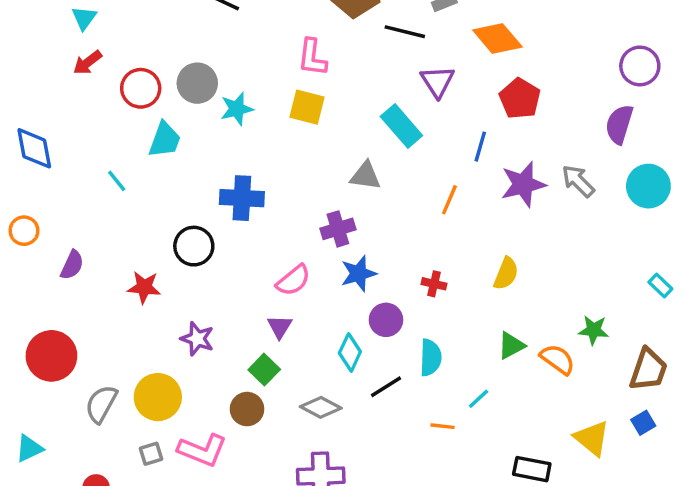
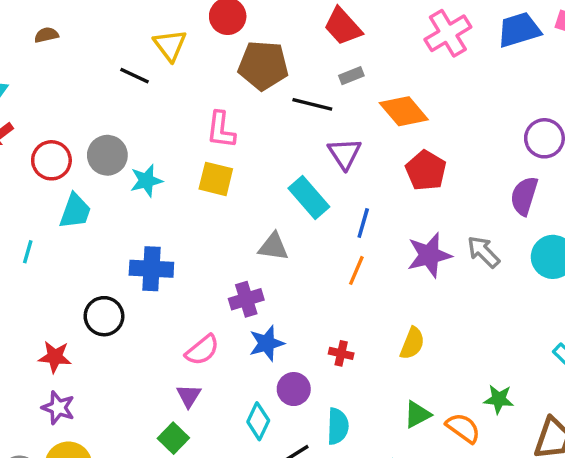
blue line: (480, 147) -> (363, 223), moved
cyan line: (117, 181) -> (28, 252), turned 55
purple star: (197, 339) -> (58, 408), moved

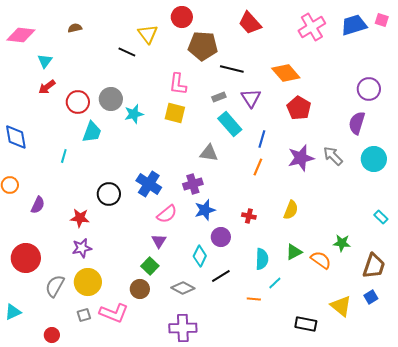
gray rectangle: (351, 76) -> (219, 97), moved
blue cross: (151, 269) -> (149, 184), moved, turned 30
purple star: (58, 408) -> (82, 248), turned -30
cyan semicircle: (338, 426) -> (262, 259), moved

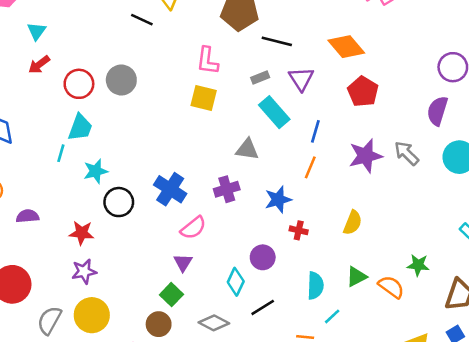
cyan star: (134, 114) -> (96, 171), moved
cyan trapezoid: (92, 132) -> (80, 128), moved
purple semicircle: (38, 205) -> (28, 216), turned -120
blue star: (205, 210) -> (278, 200), moved

